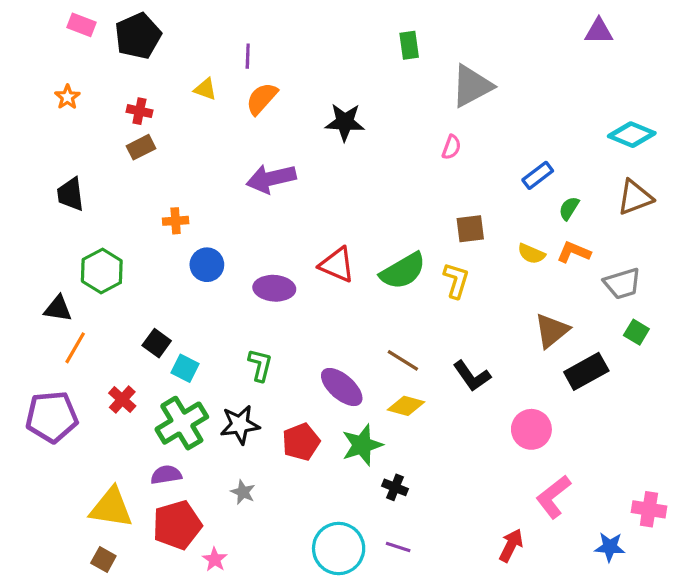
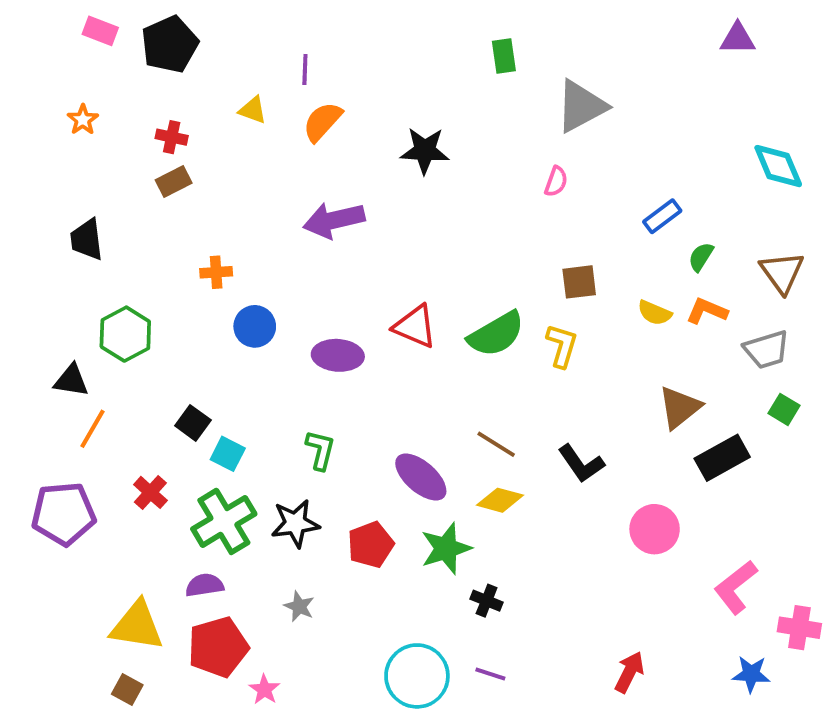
cyan diamond: (632, 135) -> (778, 166), turned 45
brown triangle: (635, 197) -> (782, 272), moved, turned -45
pink L-shape: (553, 497) -> (736, 587), moved

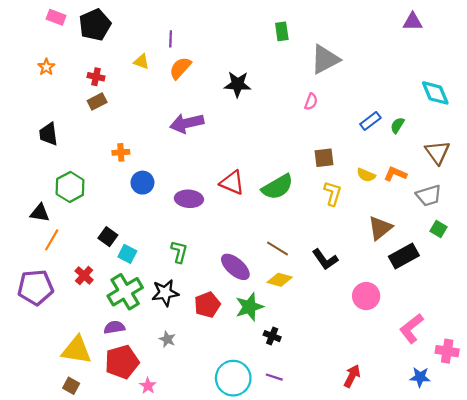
green semicircle: (701, 257) -> (397, 125), moved
yellow L-shape: (562, 346) -> (333, 193), moved

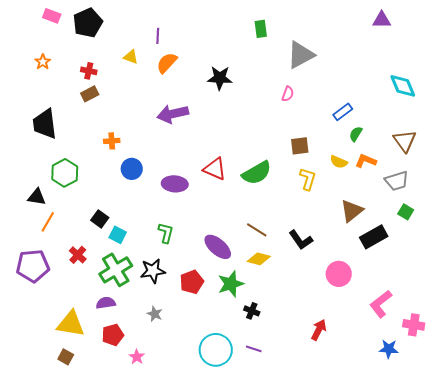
green semicircle: (397, 125) -> (356, 134), moved
black trapezoid: (48, 134) -> (45, 124), size x1.4
red pentagon: (122, 362) -> (113, 335), size x0.7
red arrow: (352, 376) -> (319, 330), moved

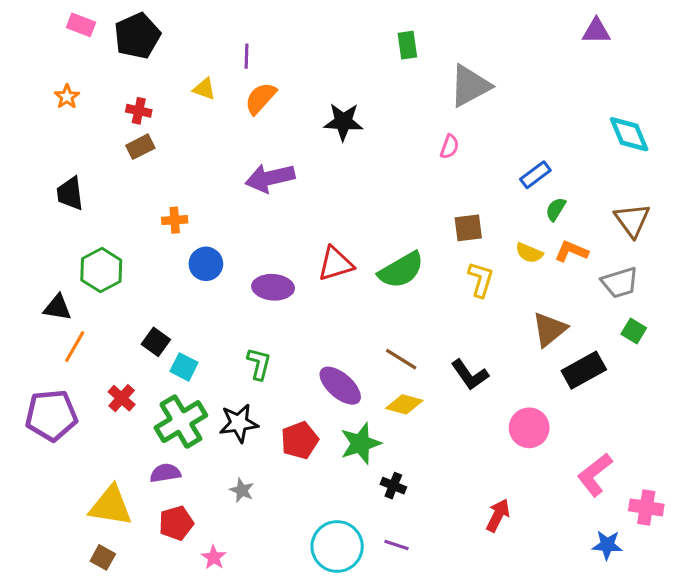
black trapezoid: (45, 124) -> (70, 194), size x0.7
red triangle: (215, 169) -> (336, 264), turned -40

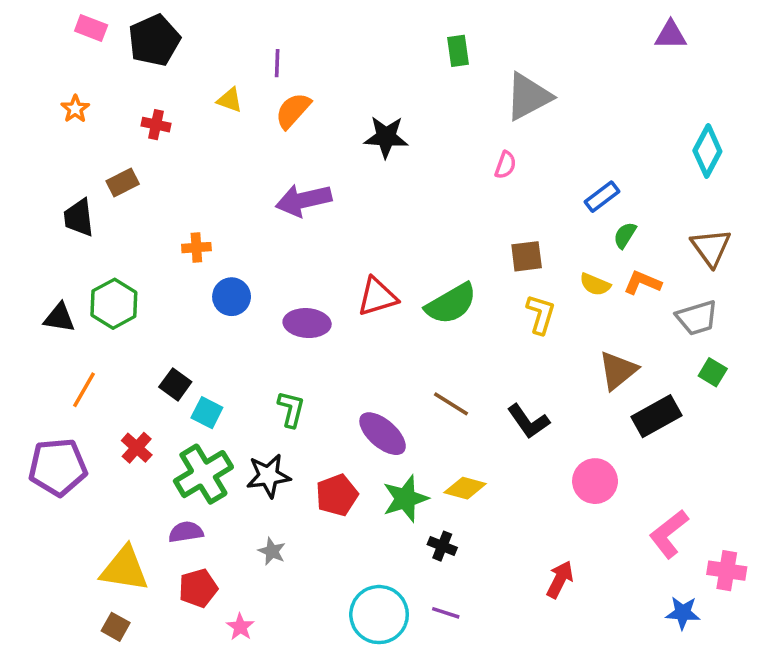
cyan diamond: (629, 134) -> (707, 151), turned 51
brown rectangle: (140, 147) -> (123, 183), moved
black triangle: (58, 308) -> (59, 318), moved
yellow diamond: (404, 404) -> (465, 488), moved

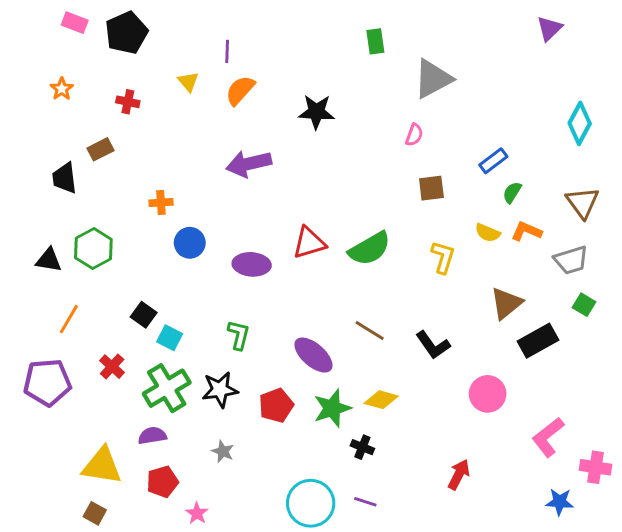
purple triangle: (671, 35) -> (549, 28), turned -44
yellow triangle: (230, 100) -> (188, 82), turned 30
brown square: (527, 256) -> (431, 188), moved

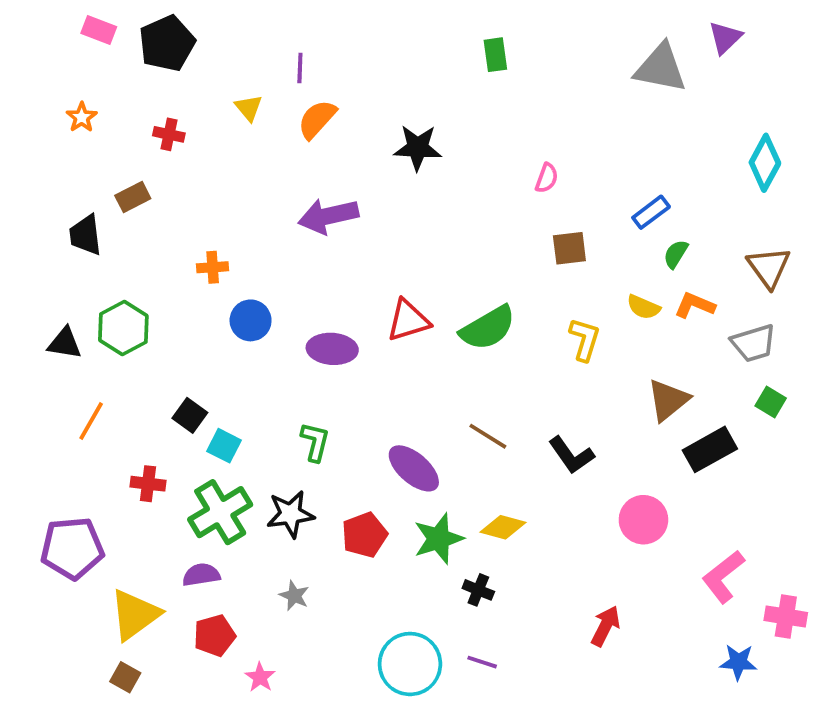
gray triangle: (433, 79) -> (661, 68), moved, turned 39
red cross: (112, 367) -> (148, 484), turned -35
purple pentagon: (47, 382) -> (72, 548), moved
yellow triangle: (102, 466) -> (135, 615), turned -45

